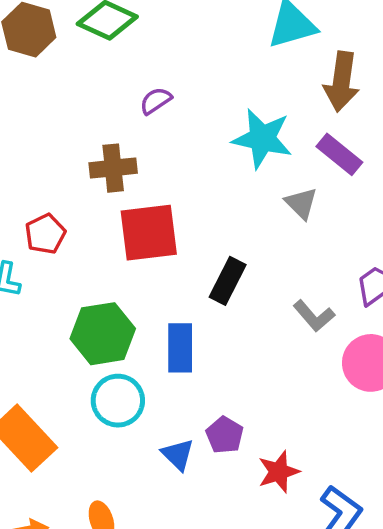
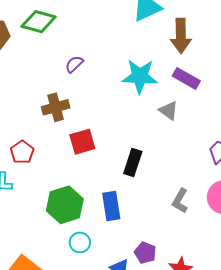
red square: (149, 233) -> (82, 142), size x0.7
gray L-shape: (314, 316) -> (180, 201), moved, turned 80
cyan circle: (118, 401) -> (80, 242), size x0.7

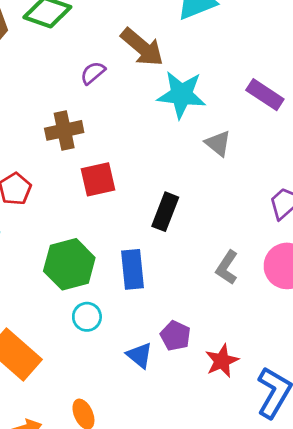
brown arrow: (181, 36) -> (142, 47), moved, turned -52
purple rectangle: (186, 78) -> (265, 95), moved

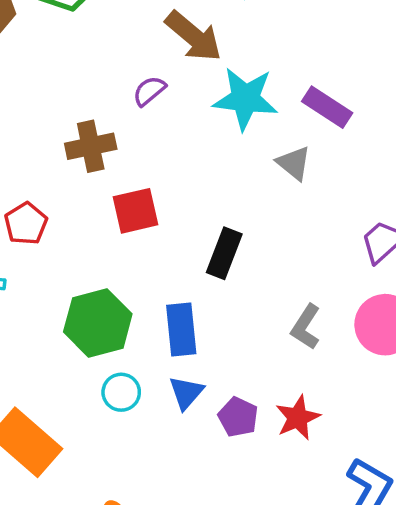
purple semicircle: (93, 73) -> (149, 91), moved
purple rectangle: (265, 95) -> (327, 107), moved
blue triangle: (139, 355) -> (186, 393), moved, turned 32
red star: (222, 361) -> (298, 418), moved

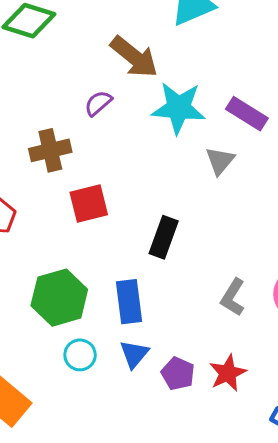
gray triangle: (294, 163) -> (220, 161), turned 32

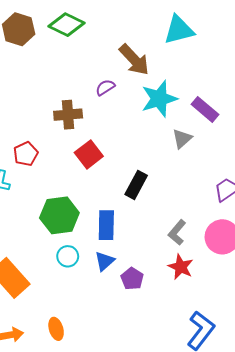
cyan star: (179, 108) -> (159, 99), turned -30
red square: (89, 203) -> (89, 154), turned -32
red star: (228, 373) -> (181, 267), moved, turned -30

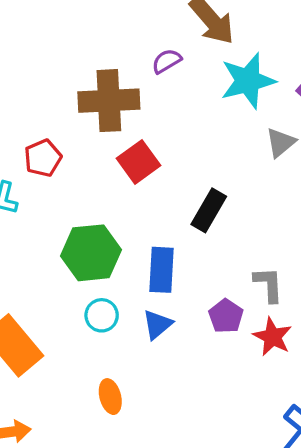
brown cross: (68, 115) -> (109, 101), size x1.4
gray L-shape: (177, 232) -> (269, 284), turned 135
purple pentagon: (132, 279) -> (226, 316), moved
orange ellipse: (56, 329) -> (110, 397), moved

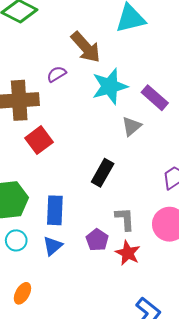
black rectangle: (209, 210) -> (103, 173), moved
orange ellipse: (110, 397) -> (22, 293), turned 45

